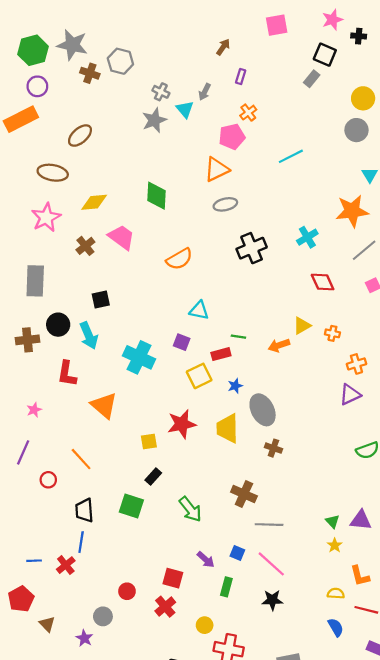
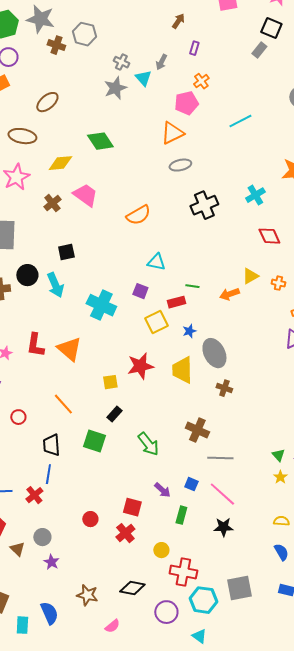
green diamond: (156, 196) -> (100, 141), moved, turned -36
red L-shape: (67, 374) -> (35, 345), moved
orange line: (81, 459) -> (63, 404), moved
gray circle: (103, 616) -> (42, 537), moved

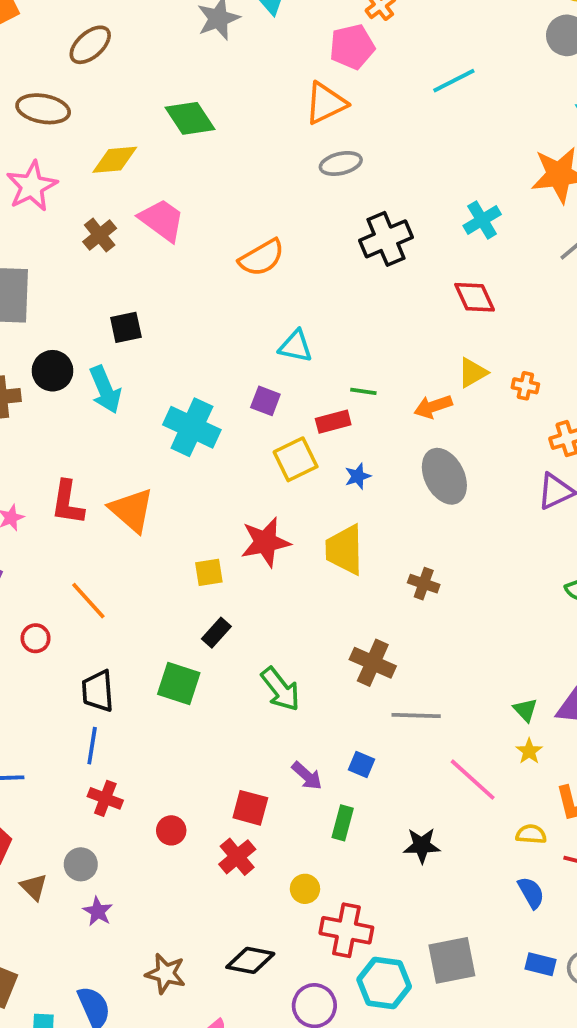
red diamond: (269, 236) -> (475, 297), moved
gray ellipse: (214, 353) -> (444, 476), moved
orange line: (63, 404) -> (88, 601), moved
pink line: (222, 494) -> (473, 780), moved
red cross: (34, 495) -> (105, 798), moved, turned -30

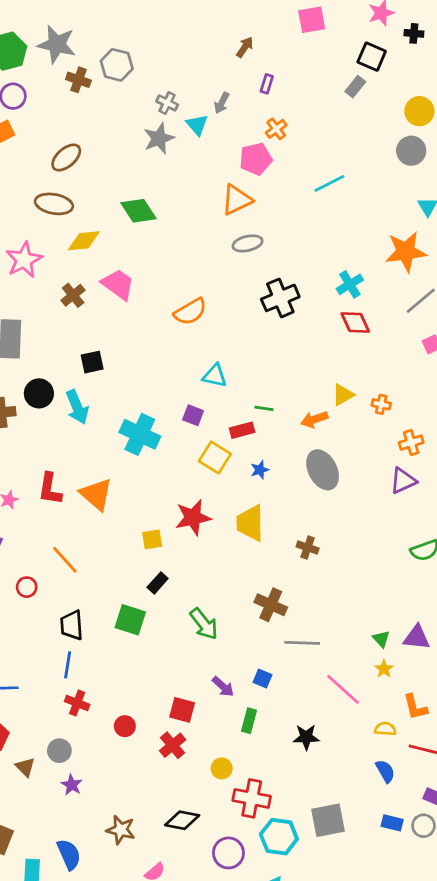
brown ellipse: (43, 109) -> (54, 204), moved
red diamond: (475, 297) -> (355, 323), moved
yellow square: (296, 459) -> (215, 458), turned -32

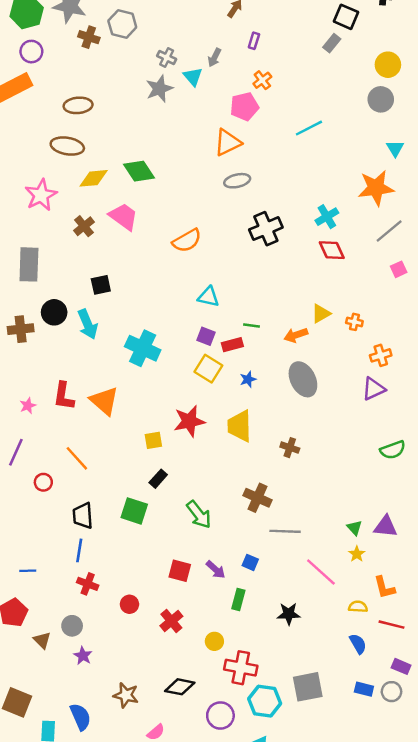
brown ellipse: (66, 158) -> (78, 105), turned 36
green diamond: (138, 211) -> (139, 171), moved
purple square: (193, 415) -> (206, 336), moved
red square: (182, 710) -> (180, 571), moved

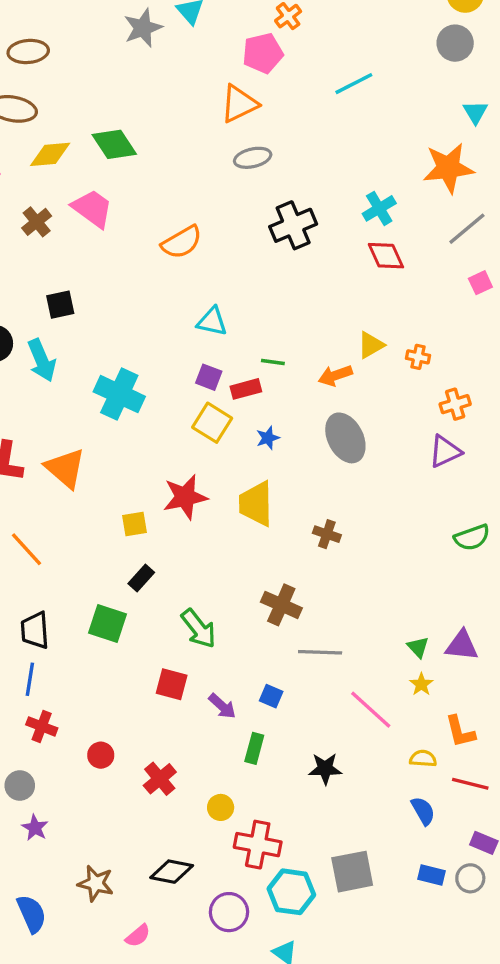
red square: (180, 571) -> (172, 684), moved

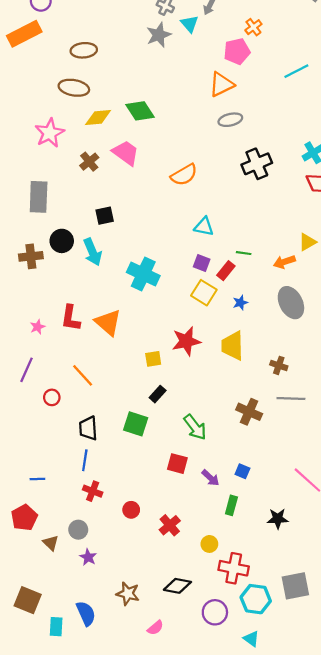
red rectangle: (246, 389) -> (226, 271), turned -36
gray line: (320, 652) -> (291, 399), moved

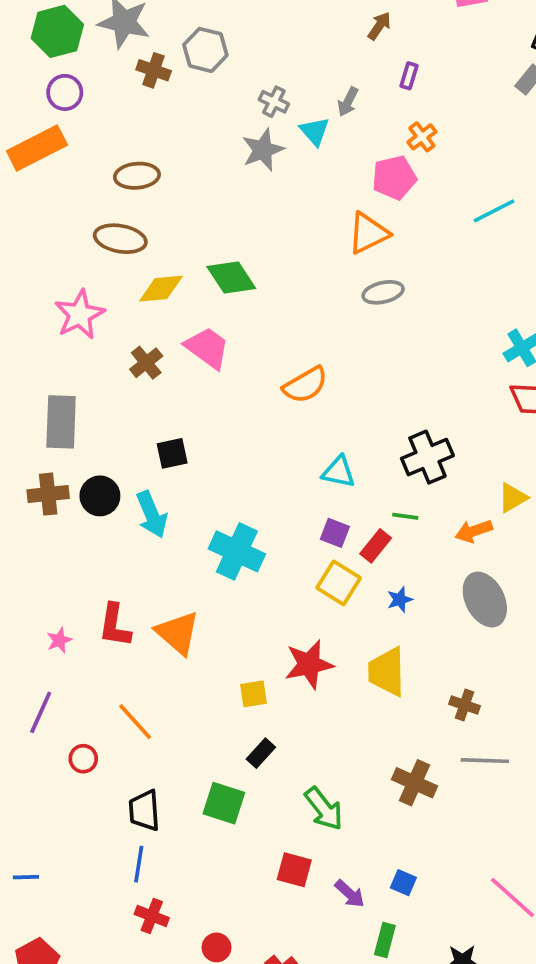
black cross: (257, 164) -> (427, 457), moved
brown cross: (31, 256) -> (48, 494), moved
blue line: (37, 479) -> (26, 877), moved

